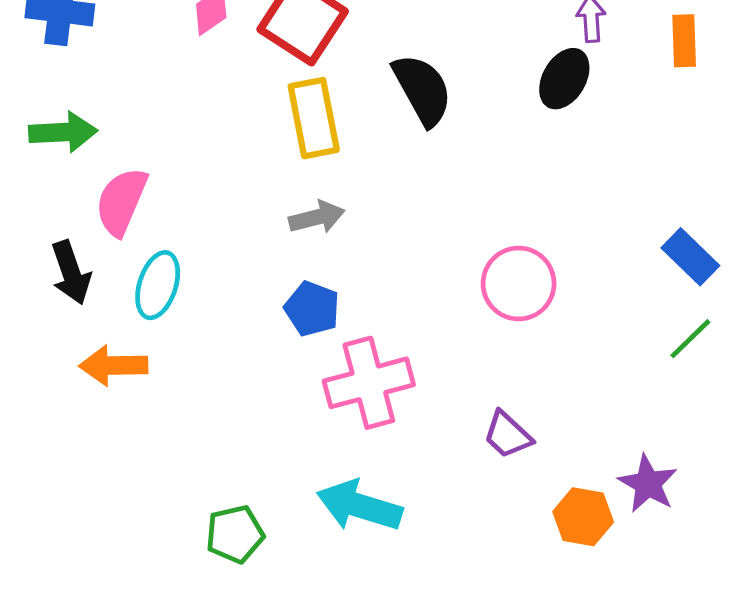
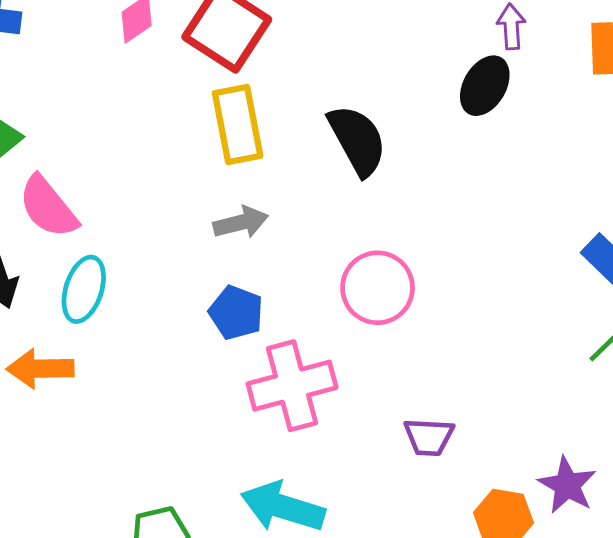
black semicircle: (422, 90) -> (357, 140), moved
pink semicircle: (121, 202) -> (48, 207), turned -62
pink circle: (519, 284) -> (378, 288), moved
purple trapezoid: (508, 435) -> (429, 437), turned -40

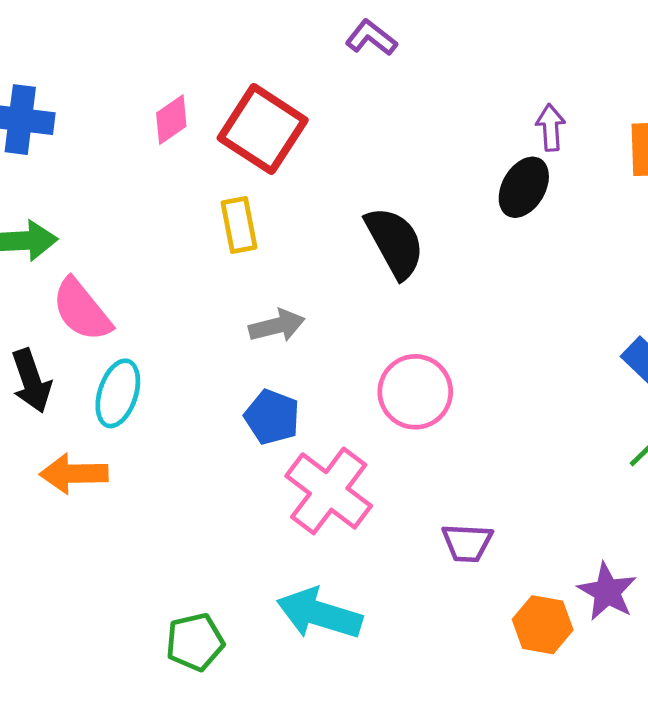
yellow rectangle: (238, 125) -> (239, 225), moved, size x0.7
pink cross: (292, 386) -> (329, 491), turned -38

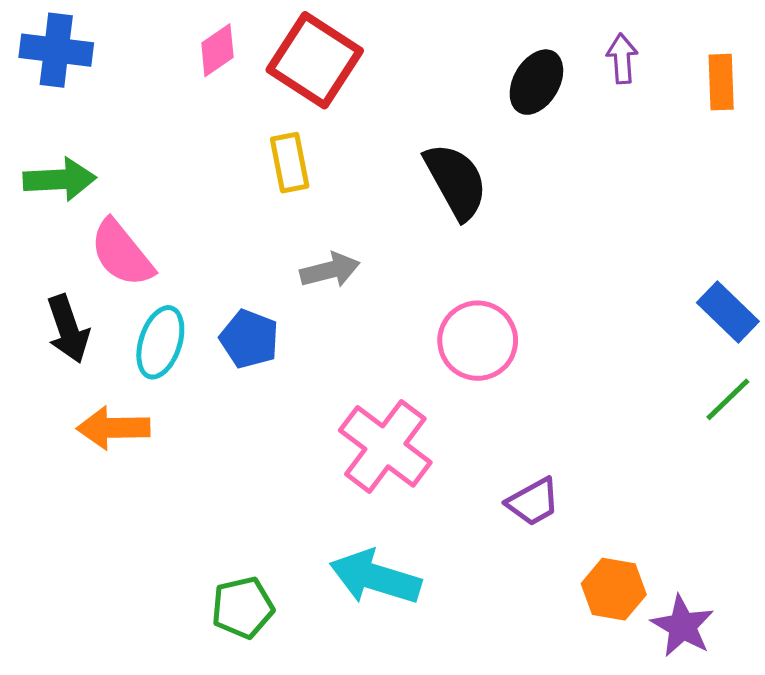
black ellipse: (524, 187) -> (536, 82), moved
blue pentagon: (272, 417) -> (249, 339), moved
purple trapezoid: (467, 543) -> (533, 502), turned -32
purple star: (607, 592) -> (683, 626), moved

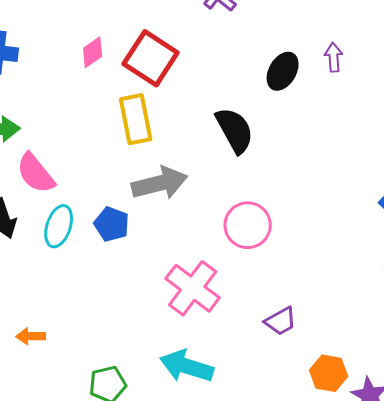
yellow rectangle: (290, 163) -> (136, 119), size x1.4
gray arrow: (330, 270) -> (160, 183), size x1.6
orange arrow: (113, 428) -> (31, 336), moved, size x0.7

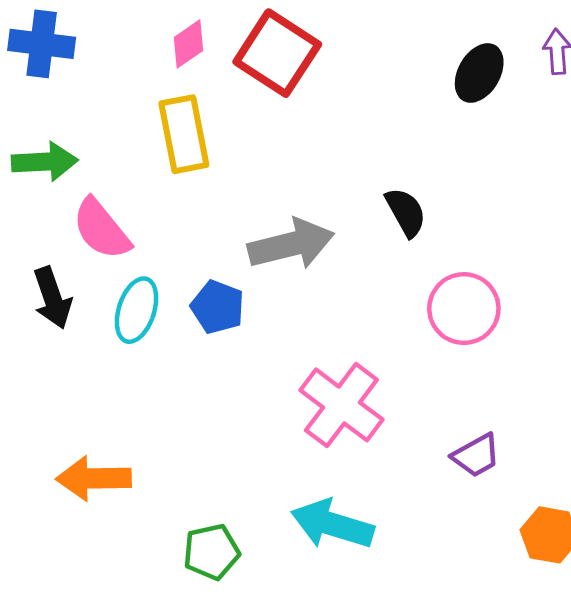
yellow rectangle: (136, 119) -> (184, 134), moved
black semicircle: (235, 130) -> (406, 212), moved, size x0.7
pink circle: (248, 225) -> (464, 309), moved
orange arrow: (31, 336) -> (94, 478), size x1.6

